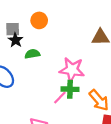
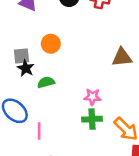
pink star: (72, 70) -> (92, 97), size x0.6
pink line: (60, 97) -> (39, 131), moved, turned -40

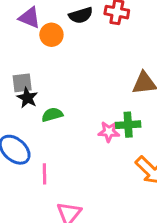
orange circle: (51, 44) -> (51, 35), moved
green cross: (92, 119) -> (128, 125), moved

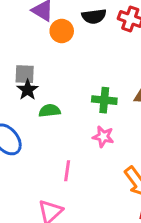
green cross: (128, 125) -> (104, 100), moved
pink line: (44, 174) -> (67, 171), moved

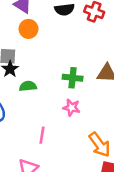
orange circle: (62, 31) -> (29, 29), moved

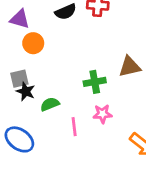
pink line: (42, 135) -> (74, 127), moved

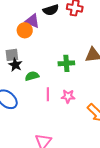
purple triangle: (20, 19) -> (32, 21), moved
pink star: (103, 114) -> (68, 96), moved

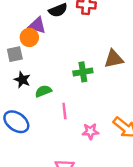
gray square: (12, 55) -> (15, 54), moved
pink star: (68, 96) -> (90, 131), moved

